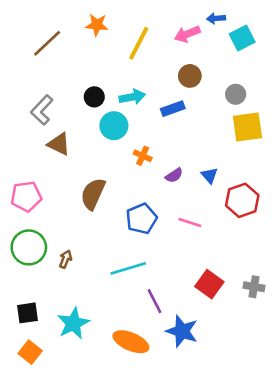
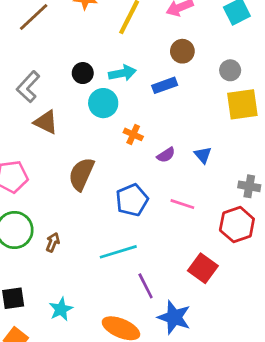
red hexagon: (242, 200) -> (237, 225), moved
gray cross: (254, 287) -> (249, 186), moved
cyan star: (73, 323) -> (61, 309), size x0.7

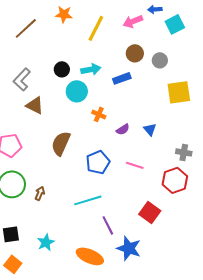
gray circle: (230, 70) -> (160, 60), moved

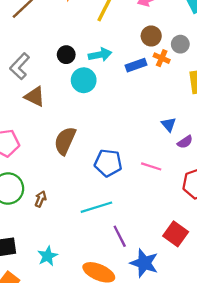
orange cross: (99, 114) -> (162, 58), moved
purple semicircle: (123, 129) -> (185, 142), moved
blue pentagon: (98, 162) -> (108, 163), turned 30
red square: (150, 212) -> (176, 234), moved

